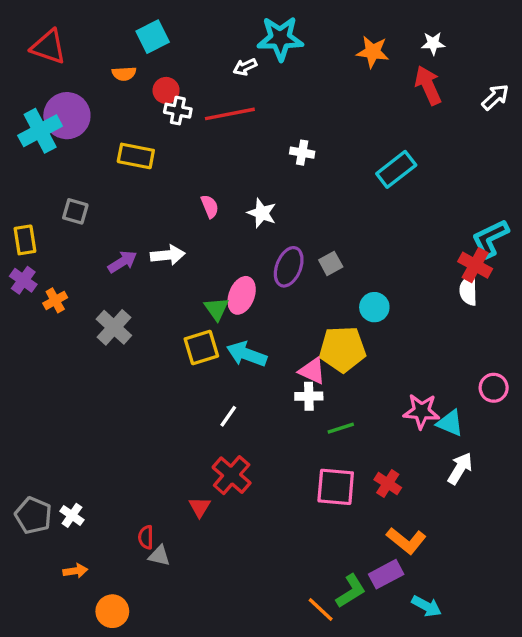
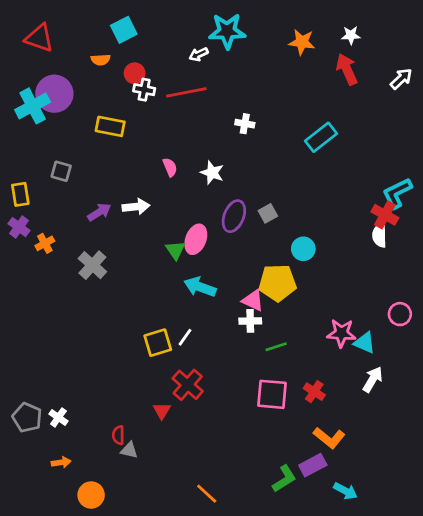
yellow square: (201, 347) -> (158, 343), moved
orange line: (321, 610) -> (207, 494), moved

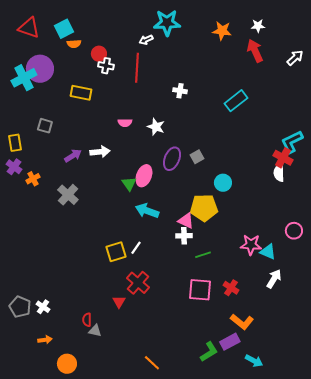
cyan square: (124, 30) -> (64, 29), moved
red line: (186, 92) -> (137, 68), turned -76
pink semicircle: (170, 167) -> (125, 123), turned 112

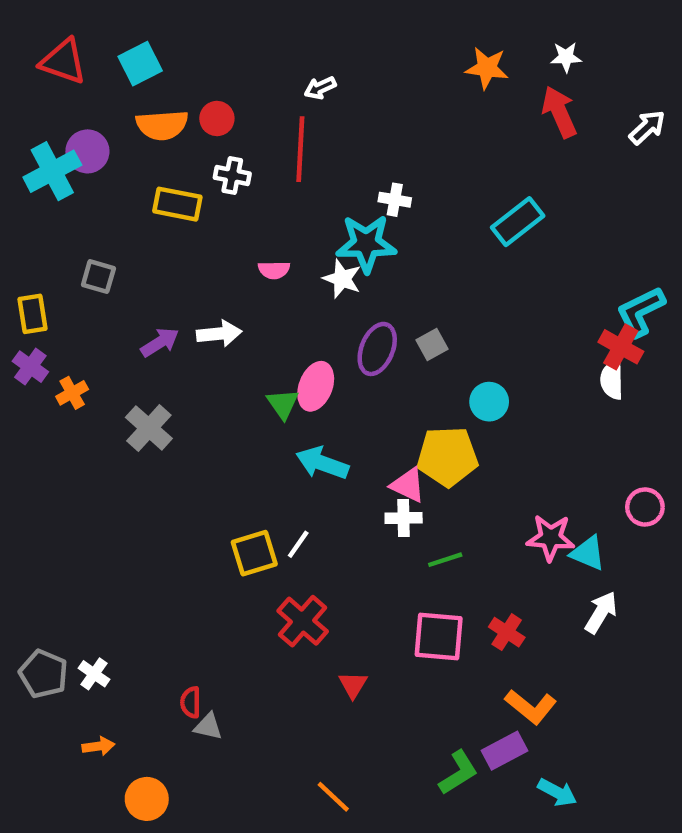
cyan star: (167, 23) -> (366, 244), moved
orange semicircle: (74, 44) -> (162, 125), moved, size x1.6
white cross: (106, 66) -> (232, 176), moved
purple circle: (40, 69) -> (87, 151), size x0.7
red triangle: (119, 302) -> (353, 685), moved

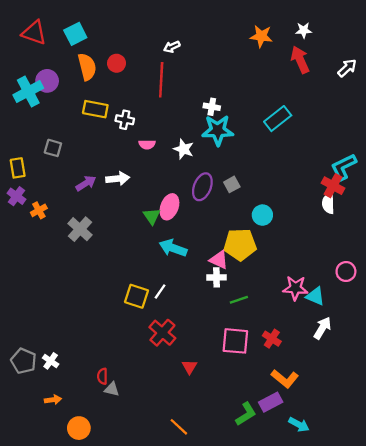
orange semicircle: (162, 125) -> (87, 67), turned -100
white cross: (232, 176) -> (125, 120), moved
cyan star: (366, 244) -> (218, 130), moved
yellow square: (254, 553) -> (136, 296), turned 35

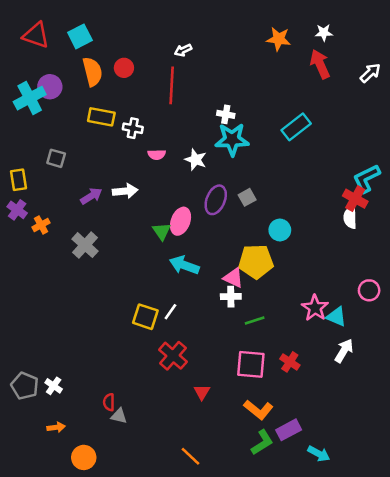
pink star: (295, 288) -> (315, 308), turned 30
orange L-shape: (285, 379) -> (258, 410), moved

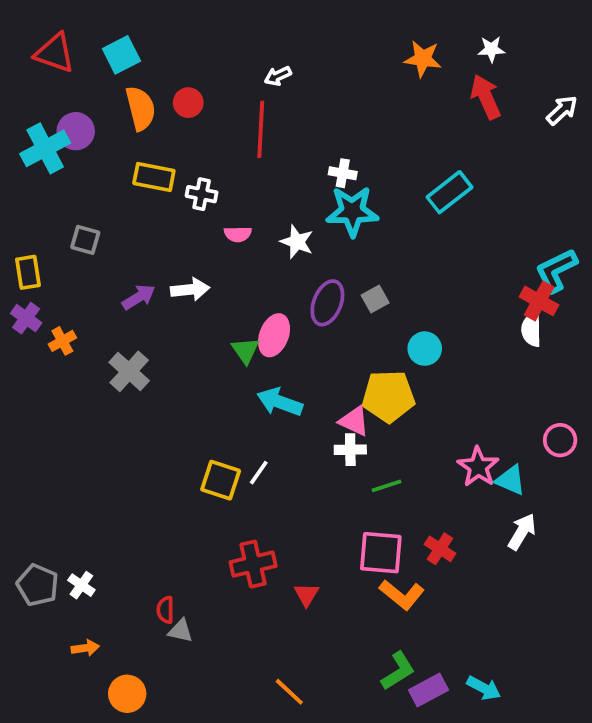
red cross: (173, 356) -> (253, 564), moved, turned 36
orange L-shape: (258, 410) -> (402, 595), moved
purple rectangle: (289, 430) -> (428, 690), moved

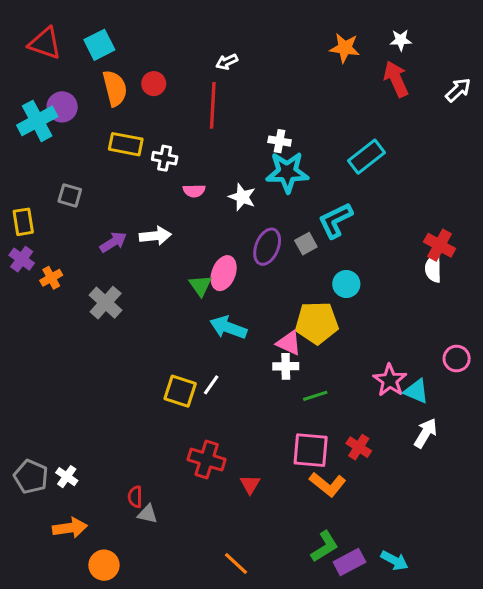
cyan L-shape: (556, 270) -> (335, 220), moved
red cross: (253, 564) -> (207, 460), turned 30
orange arrow: (85, 648) -> (70, 528), size x1.5

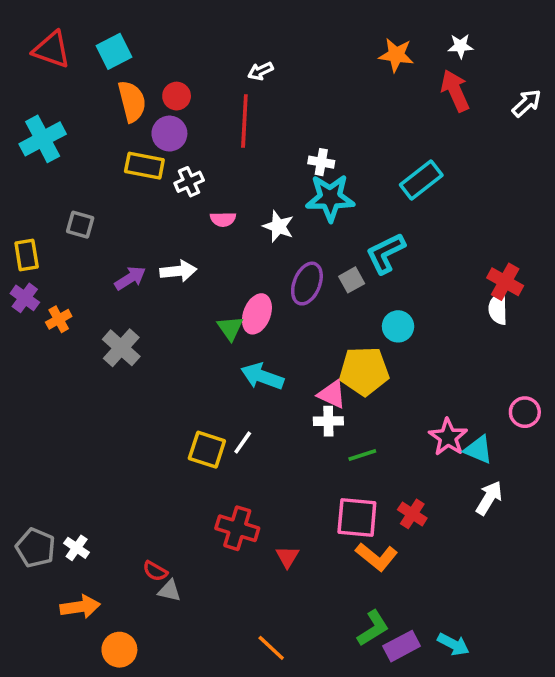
purple circle: (62, 107) -> (169, 134), moved
white cross: (165, 158) -> (189, 182), turned -35
red semicircle: (135, 497) -> (155, 571), turned -60

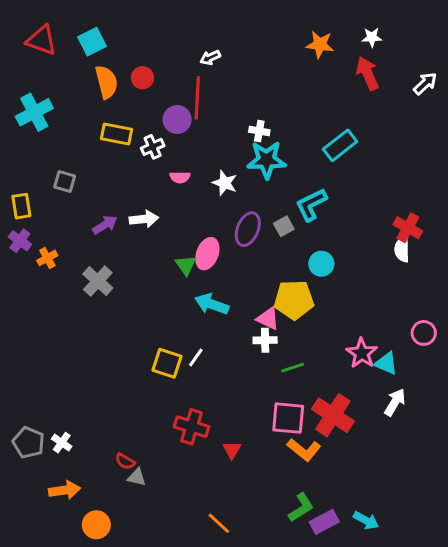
purple circle: (169, 134) -> (177, 120), moved
red cross: (412, 514) -> (333, 415), size x1.8

